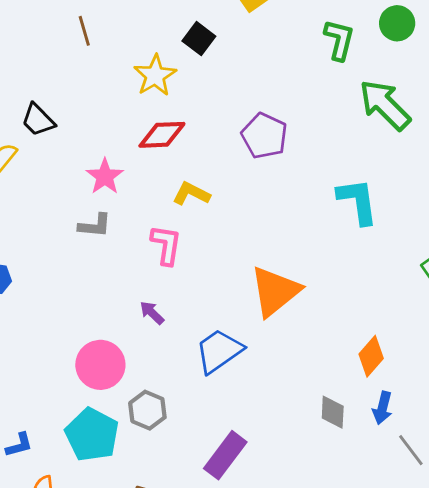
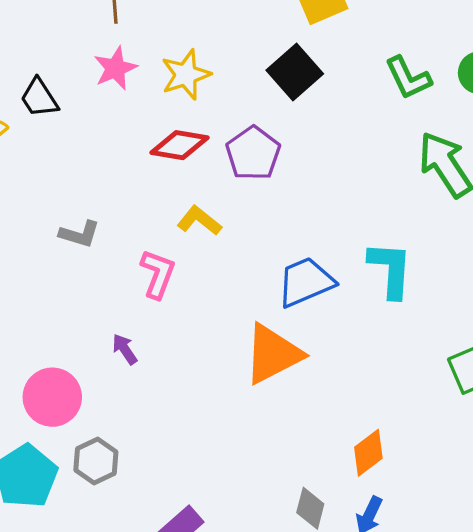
black square: (199, 39) -> (295, 72), moved, size x1.4
green L-shape: (339, 40) -> (408, 78), turned 129
purple pentagon: (264, 136) -> (253, 153), moved
pink star: (105, 176) -> (115, 68), moved
blue trapezoid: (219, 351) -> (306, 282), moved

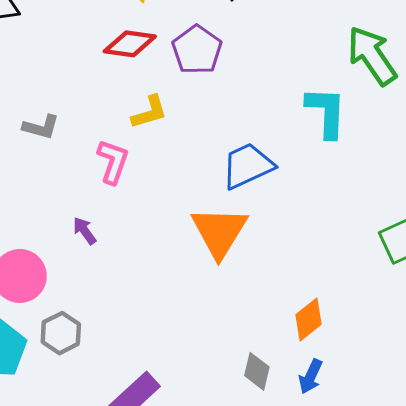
yellow L-shape: (199, 221) -> (149, 112), turned 126
cyan L-shape: (390, 270) -> (326, 112), moved
orange triangle: (273, 354) -> (219, 232), turned -30

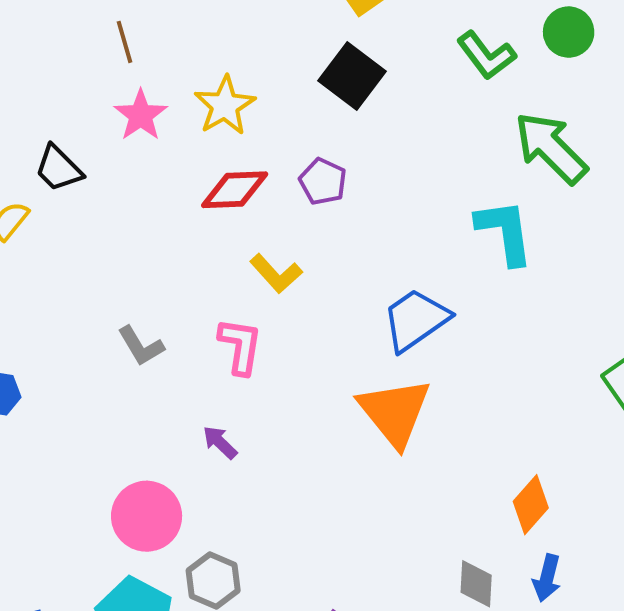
purple pentagon: (197, 50) -> (323, 181), size x0.7
yellow L-shape: (149, 112) -> (276, 273), turned 75
gray L-shape: (41, 127) -> (141, 346), moved, turned 54

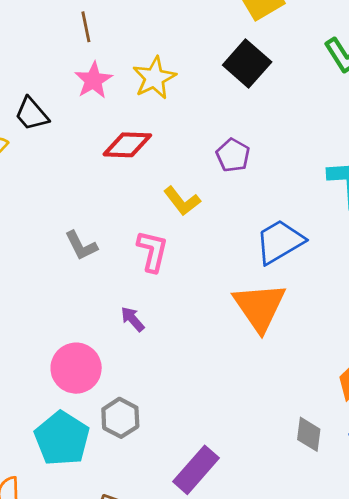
purple pentagon: (323, 181) -> (233, 155), moved
red diamond: (235, 190) -> (127, 145), moved

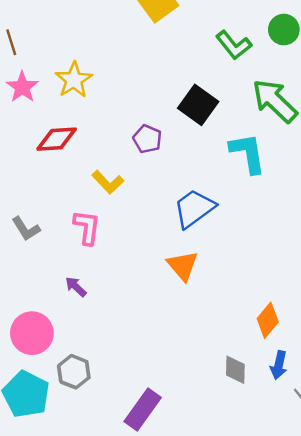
black square: (247, 63) -> (198, 105), moved
orange triangle: (260, 307) -> (183, 266), size x0.7

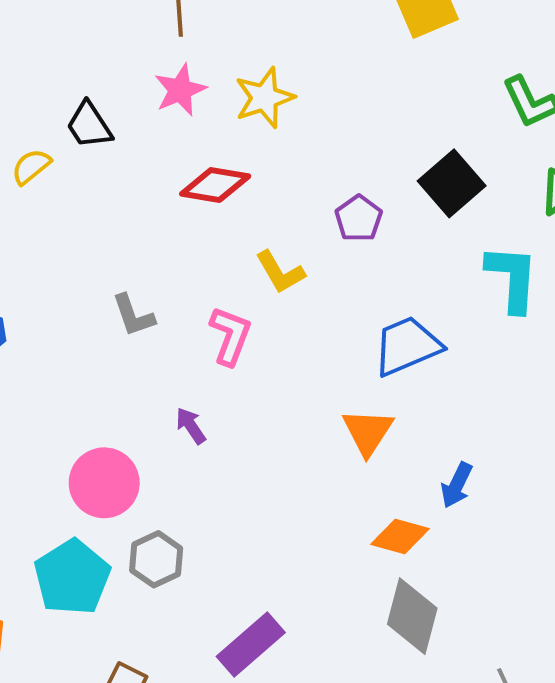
orange diamond: (268, 320) -> (400, 536), moved, turned 52
blue arrow: (279, 365) -> (457, 485), moved
gray diamond: (235, 370) -> (412, 616), size x1.5

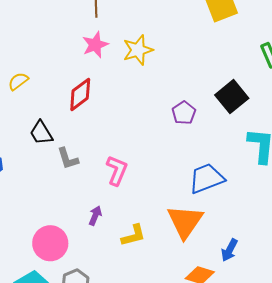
black trapezoid: (89, 125) -> (41, 133), moved
red diamond: (215, 185) -> (80, 94), moved, turned -48
yellow L-shape: (280, 272) -> (133, 235), moved, turned -76
purple arrow: (191, 426) -> (95, 216), turned 54
orange triangle: (368, 432) -> (185, 222), size x1.4

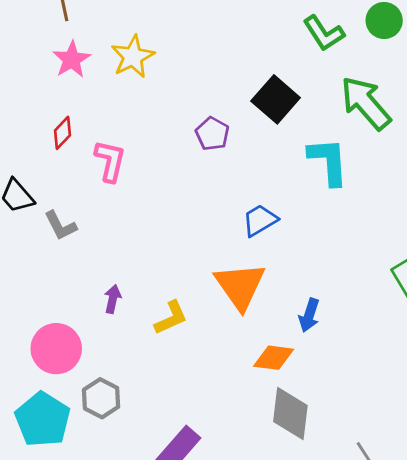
red diamond: (80, 94) -> (63, 133), size x0.7
pink L-shape: (117, 170) -> (110, 161), moved
blue trapezoid: (206, 178) -> (260, 220), size x0.7

